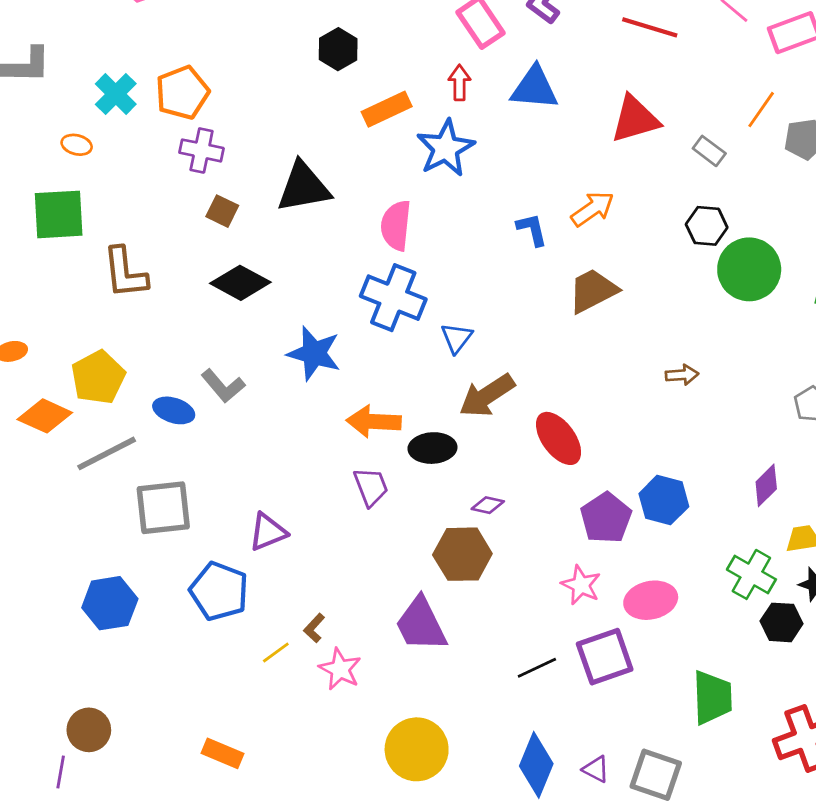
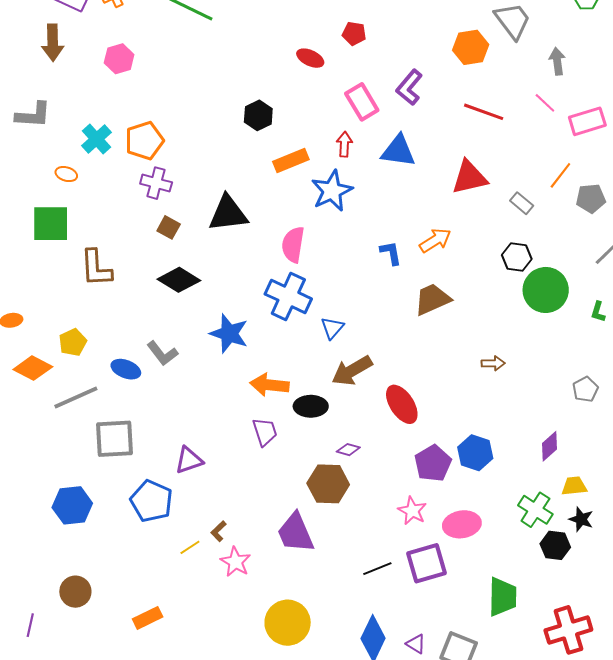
yellow pentagon: (98, 377) -> (73, 342), size x0.7
brown circle: (89, 730) -> (75, 592), moved
orange rectangle: (222, 753) -> (148, 618), turned -52

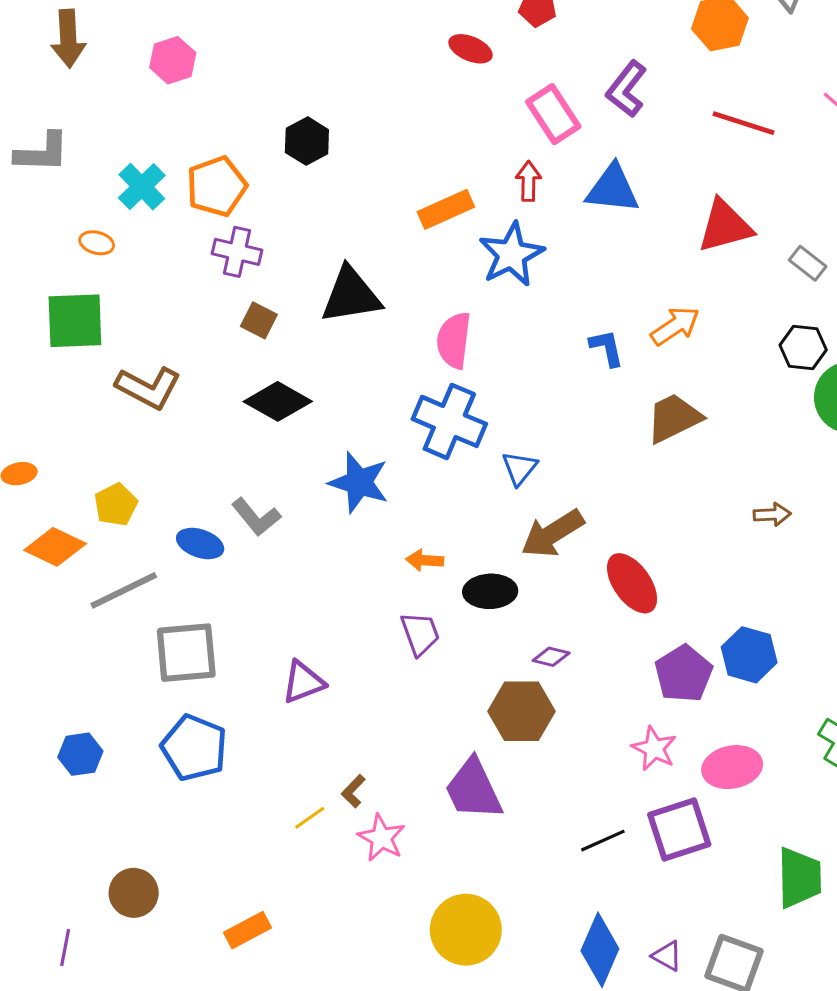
black hexagon: (258, 115) -> (307, 141), moved
brown L-shape: (96, 268) -> (148, 388), turned -57
orange arrow: (269, 385) -> (425, 560), size x0.6
blue pentagon: (151, 501) -> (194, 748), moved
blue hexagon: (72, 505) -> (80, 754), moved, size x0.7

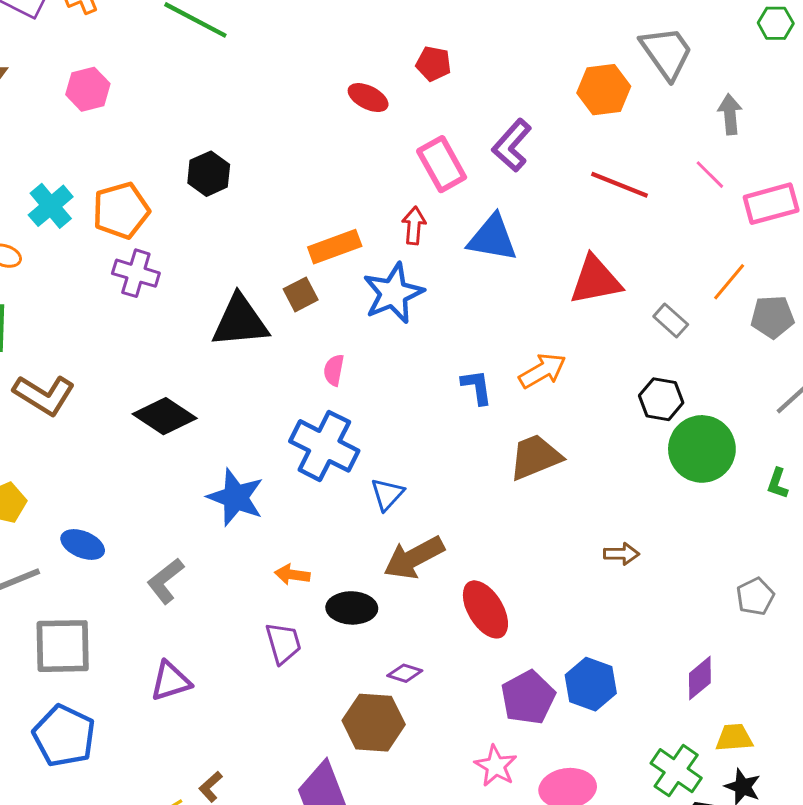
brown square: (259, 320) -> (301, 294), moved, turned 32
pink semicircle: (454, 340) -> (334, 370), size x0.6
gray L-shape: (256, 517) -> (165, 581), moved, turned 87

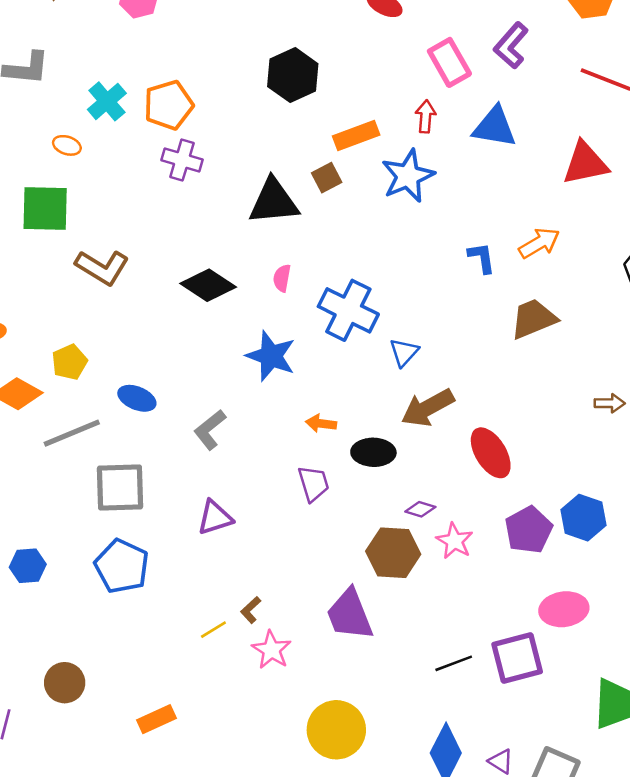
black hexagon: (209, 174) -> (293, 75), moved, size x1.4
pink semicircle: (334, 370) -> (282, 278), moved
pink star: (496, 766) -> (455, 541), moved

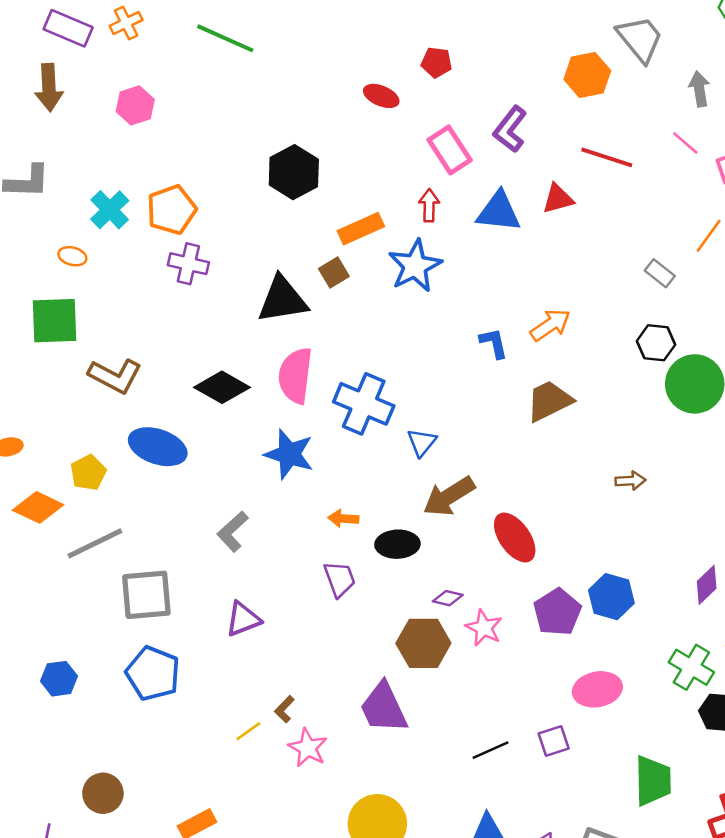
red triangle: (585, 163) -> (558, 199), moved, size x0.7
pink semicircle: (282, 278) -> (295, 376), size x2.0
blue ellipse: (137, 398) -> (158, 447), moved, size x1.5
purple square: (517, 658) -> (554, 741), size x0.6

